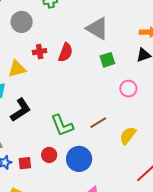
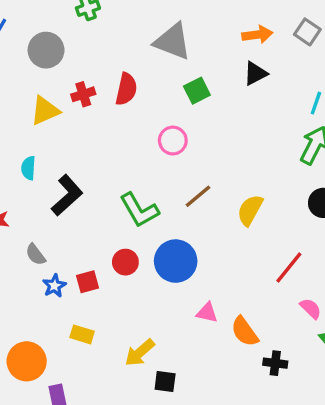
yellow triangle: (17, 69) -> (45, 111), moved
pink circle: (128, 89) -> (173, 141), moved

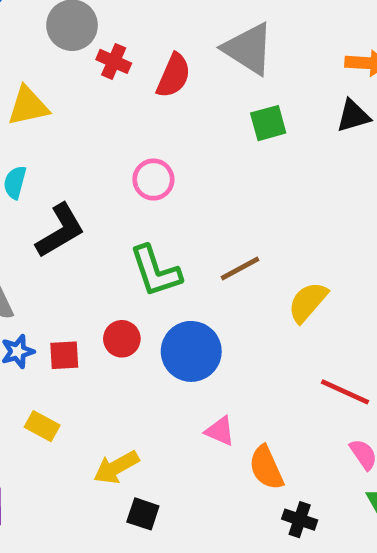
red semicircle: (126, 89) -> (174, 76), moved
red cross: (83, 94) -> (114, 61), moved, turned 30
yellow triangle: (45, 111) -> (28, 106), moved
pink circle: (173, 141) -> (153, 180), moved
red line: (289, 267) -> (345, 392), turned 64

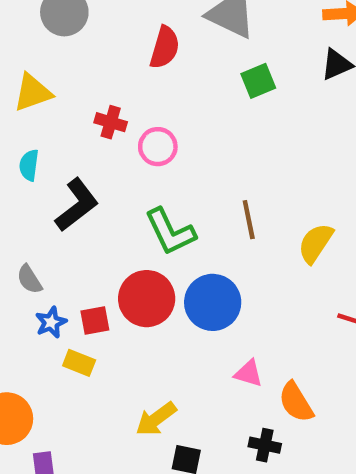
red cross: (114, 61) -> (111, 122), moved
brown line: (240, 269) -> (249, 220), turned -66
red circle: (122, 339) -> (147, 299), size x1.6
yellow rectangle: (42, 426) -> (79, 363), moved
black cross: (300, 520) -> (265, 445), moved

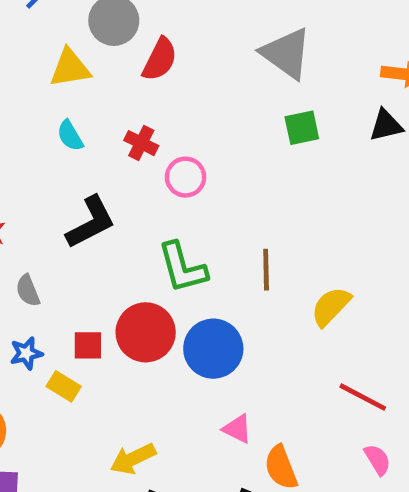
red semicircle: (165, 47) -> (160, 59), moved
yellow triangle: (33, 93) -> (70, 68), moved
cyan semicircle: (29, 165) -> (70, 136), moved, turned -48
blue star: (51, 322) -> (26, 353), moved

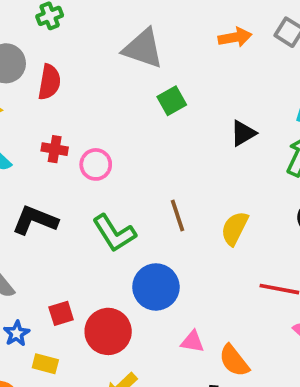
black triangle: (386, 125) -> (243, 133), moved
black L-shape: (91, 222) -> (35, 220), turned -114
red circle: (146, 332) -> (108, 331), moved
yellow rectangle: (64, 386) -> (45, 364), moved

